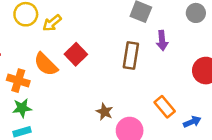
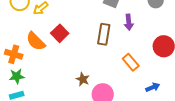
orange rectangle: (165, 107) -> (131, 62), moved

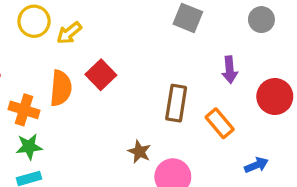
purple arrow: (129, 22) -> (230, 70), moved
brown rectangle: (104, 34) -> (176, 103), moved
orange semicircle: (36, 41) -> (61, 88), turned -130

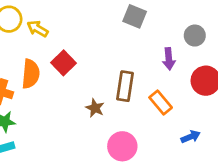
gray circle: (261, 20) -> (195, 36), moved
yellow arrow: (69, 33) -> (38, 29), turned 70
brown star: (139, 152) -> (95, 108), moved

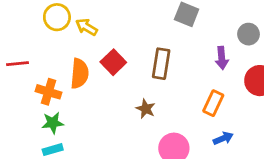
brown rectangle: (125, 86) -> (161, 64), moved
orange rectangle: (161, 103) -> (213, 103), turned 65
blue arrow: (191, 137) -> (223, 138), moved

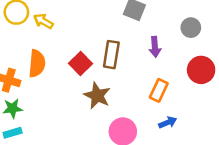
purple arrow: (222, 58) -> (155, 47), moved
red square: (113, 62) -> (81, 63), moved
brown star: (146, 109) -> (97, 96), size x1.5

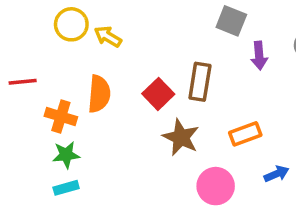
purple arrow: (155, 47) -> (259, 56), moved
orange rectangle: (159, 90) -> (245, 134), moved, turned 45

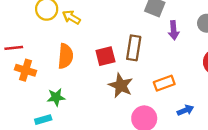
red square: (158, 94) -> (105, 56), turned 30
orange cross: (61, 117) -> (26, 70), moved
green star: (66, 155) -> (56, 97), moved

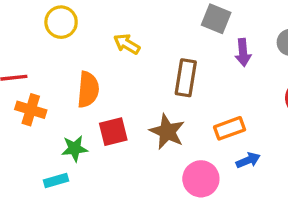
yellow arrow: (71, 17) -> (127, 44), moved
red square: (105, 56) -> (113, 132), moved
blue arrow: (185, 110) -> (248, 160), moved

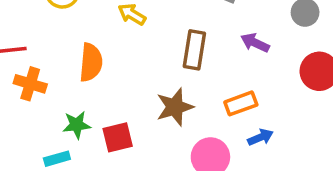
purple arrow: (243, 52) -> (255, 43), moved, turned 120
red square: (113, 132) -> (118, 137), moved
brown star: (167, 132) -> (175, 107), turned 30

